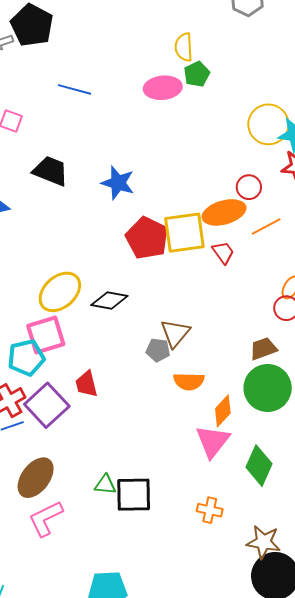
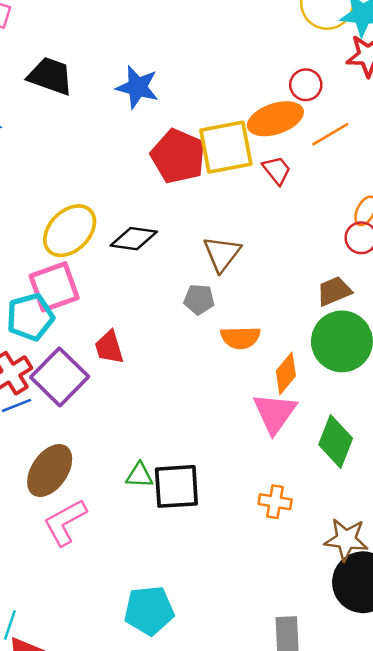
brown triangle: (175, 333) -> (222, 254), moved

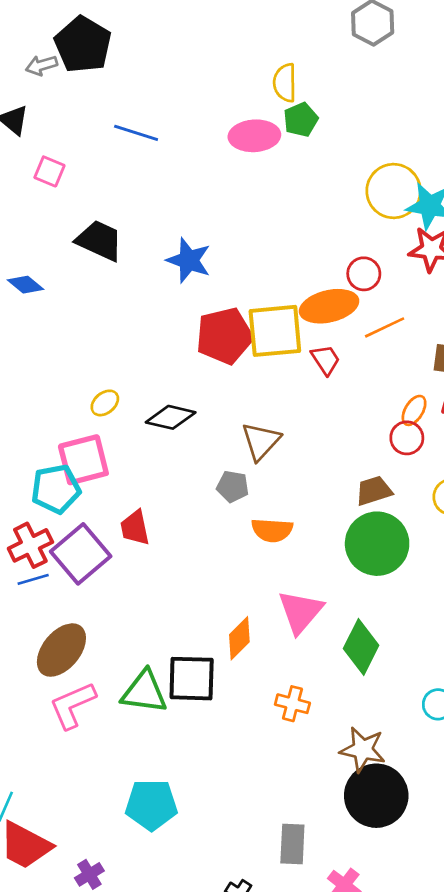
red pentagon: (178, 156) -> (224, 336), turned 30
yellow ellipse: (70, 231) -> (105, 403), size x0.5
orange diamond: (286, 373) -> (239, 638), moved
green triangle: (139, 475) -> (144, 692), moved, size x1.6

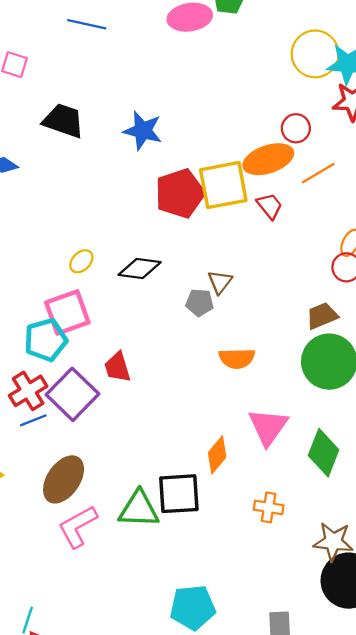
brown triangle: (261, 441) -> (220, 282), size x0.7
gray pentagon: (233, 486) -> (200, 303), moved
cyan pentagon: (151, 805) -> (193, 607), moved

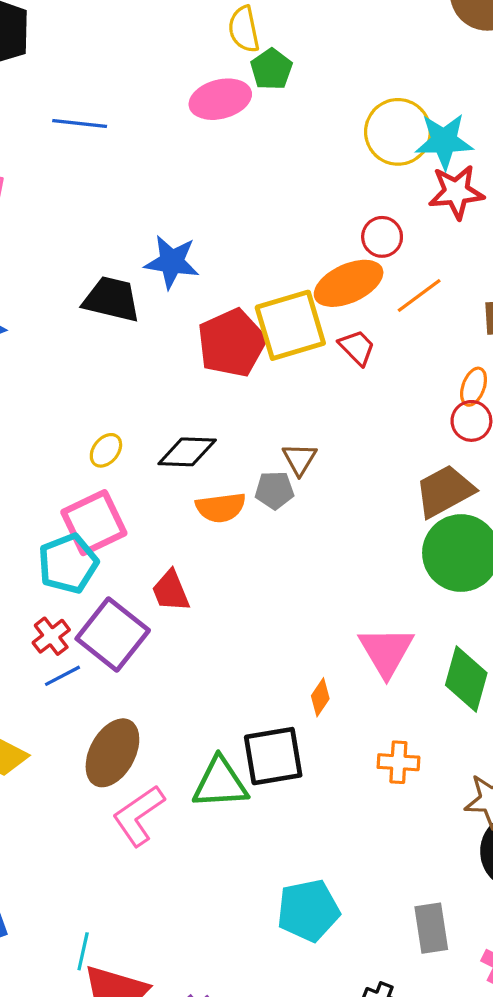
black trapezoid: (63, 121) -> (112, 299), moved
brown trapezoid: (322, 316) -> (445, 491), size x1.4
orange semicircle: (237, 358) -> (221, 508), moved
red cross: (28, 391) -> (51, 636), size x0.7
orange diamond: (217, 455) -> (320, 697), size x0.7

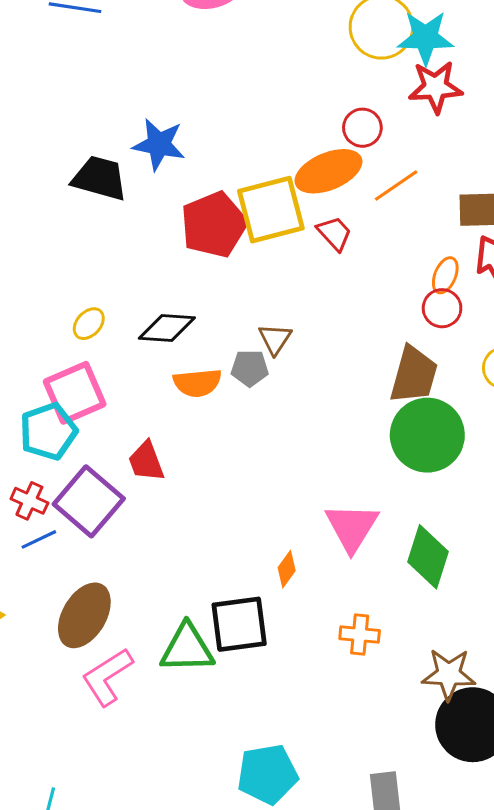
brown trapezoid: (445, 491) -> (414, 375), turned 132
red cross: (51, 636) -> (29, 501), turned -30

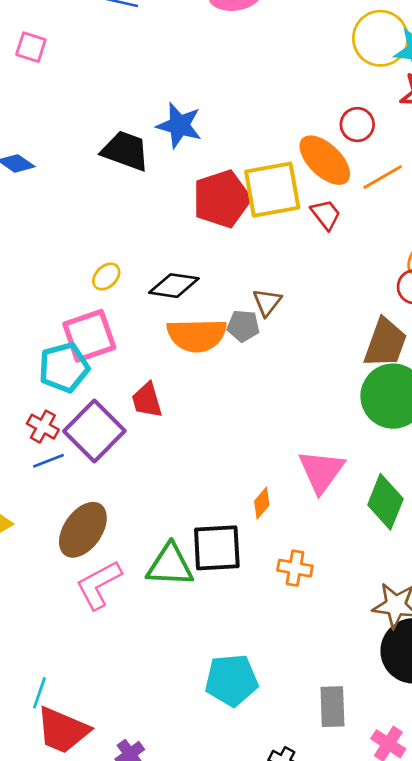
orange ellipse: (328, 171) -> (325, 160), turned 62
orange semicircle: (197, 383) -> (197, 335), size x1.4
orange cross: (360, 635) -> (295, 568), moved

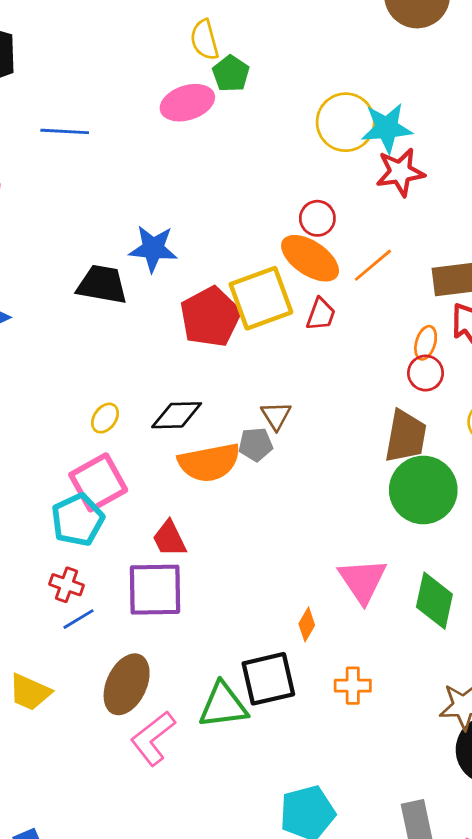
red circle: (357, 125) -> (317, 218), moved
red trapezoid: (326, 215) -> (321, 314), turned 68
purple square: (94, 431) -> (155, 590), moved, turned -36

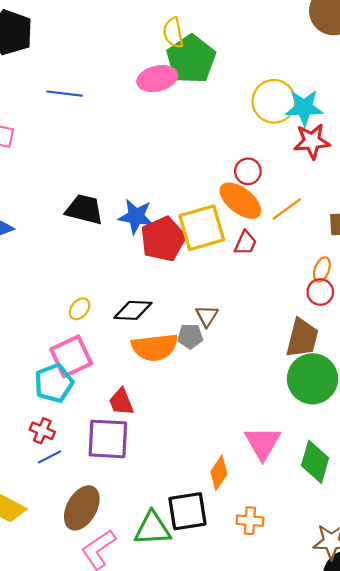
green pentagon: (231, 74) -> (191, 59), size x1.8
blue star: (153, 249) -> (136, 216), moved
orange diamond: (307, 624) -> (219, 473), size x1.4

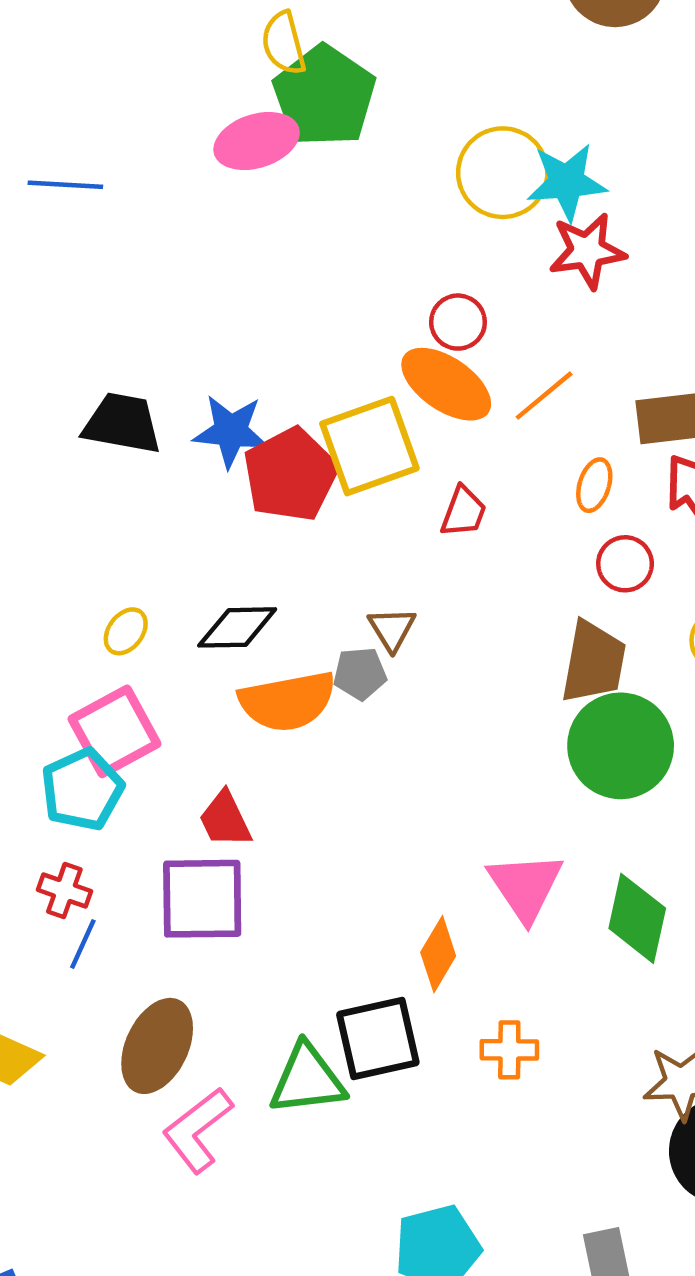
red trapezoid: (245, 243) -> (463, 512), moved
orange ellipse: (322, 269) -> (594, 485), moved
blue line: (49, 457) -> (83, 944), turned -35

